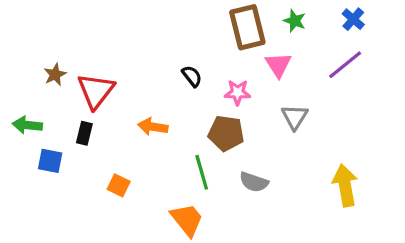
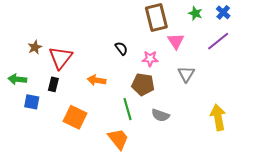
green star: (295, 21) -> (195, 13), moved
orange square: (119, 185) -> (75, 117), size x1.6

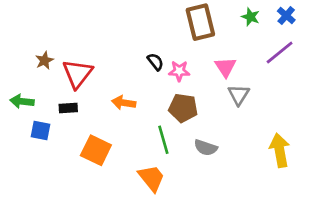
pink triangle: (176, 41) -> (225, 67), moved
pink star: (150, 59) -> (179, 71), moved
black rectangle: (53, 84) -> (68, 108), turned 72

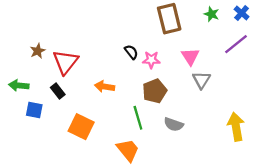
black rectangle: (68, 108) -> (58, 91), turned 56
brown pentagon: (183, 108) -> (155, 91), turned -30

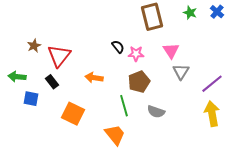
purple line: (236, 44) -> (212, 84), moved

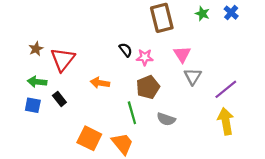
green arrow: (17, 77) -> (37, 82), moved
black rectangle: (52, 82) -> (59, 99), moved
orange square: (73, 114) -> (89, 138), moved

